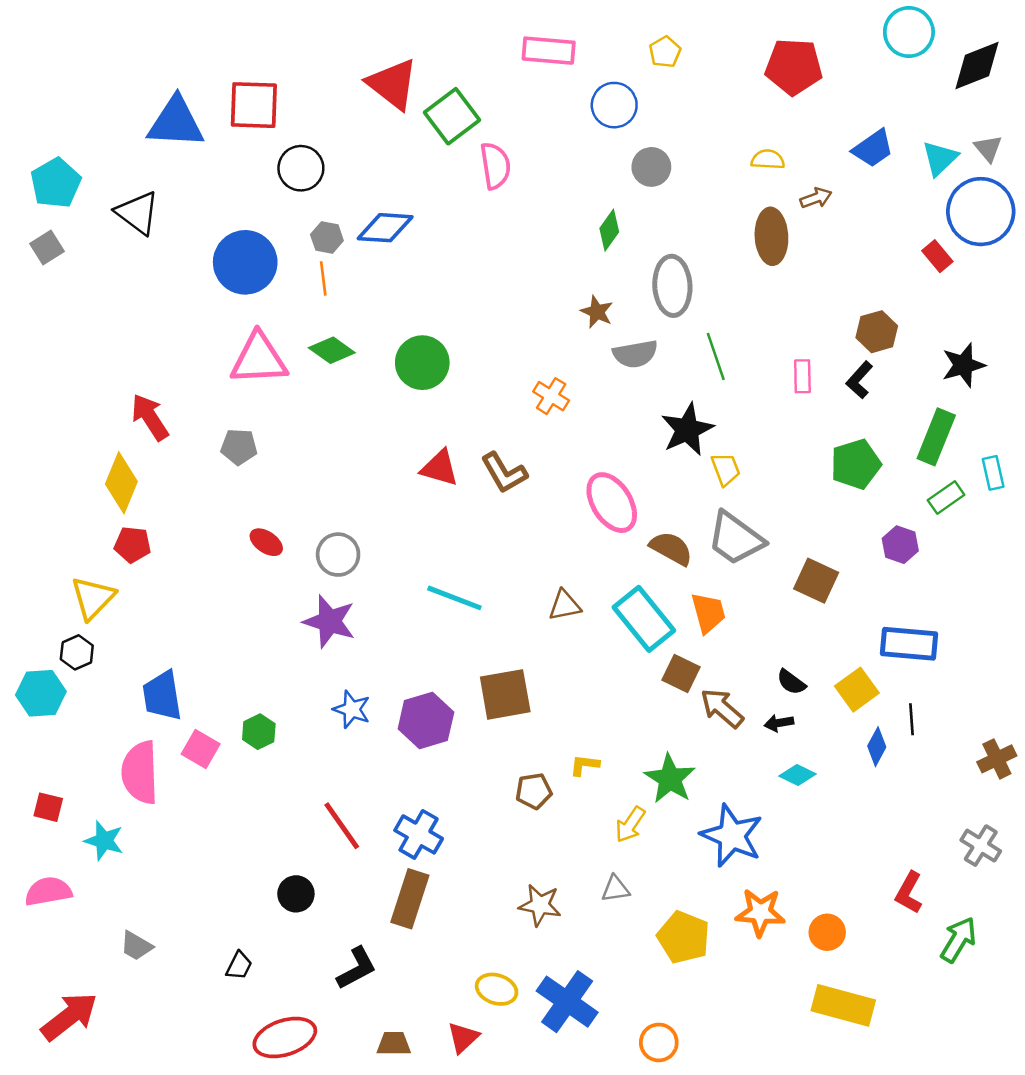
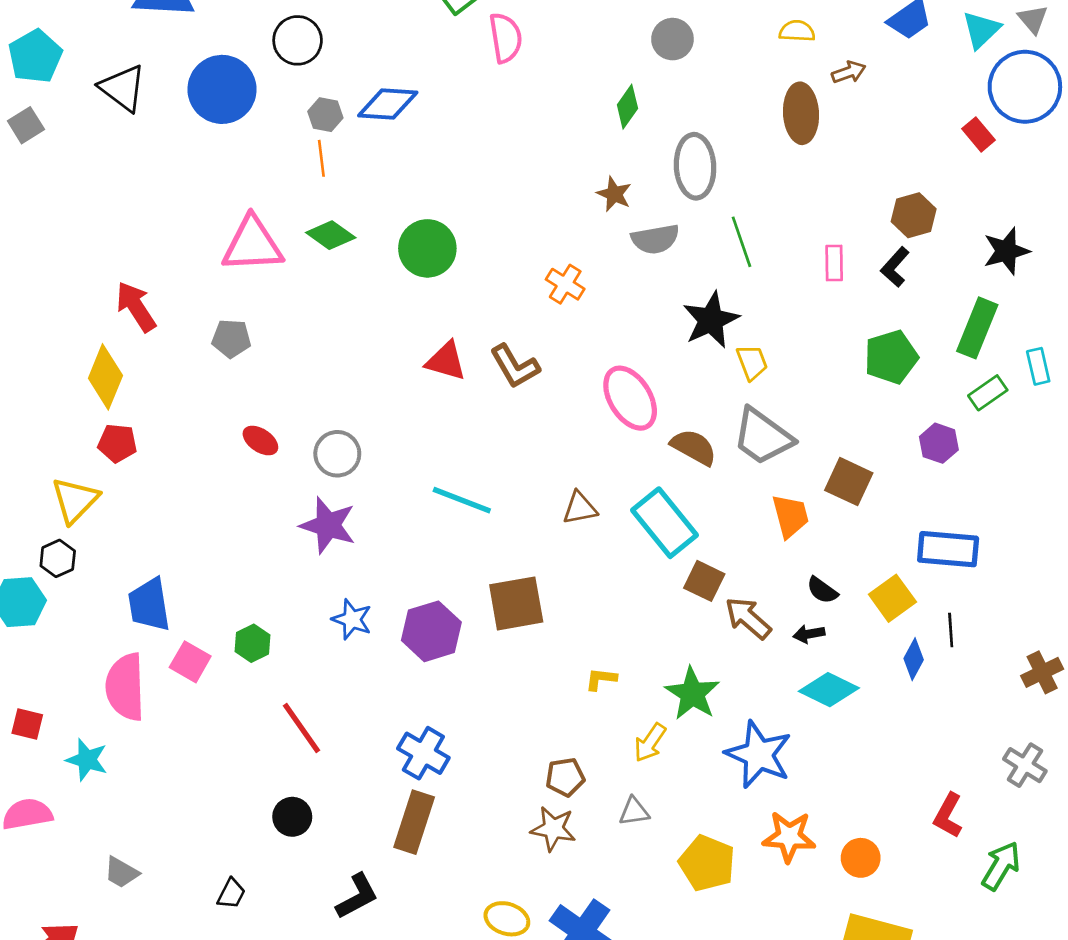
blue circle: (245, 262) -> (222, 89), moved
orange trapezoid: (708, 613) -> (790, 516), moved
cyan diamond: (797, 775) -> (829, 690), size x1.5
brown pentagon: (534, 791) -> (565, 777), moved
red line: (342, 826) -> (302, 728), moved

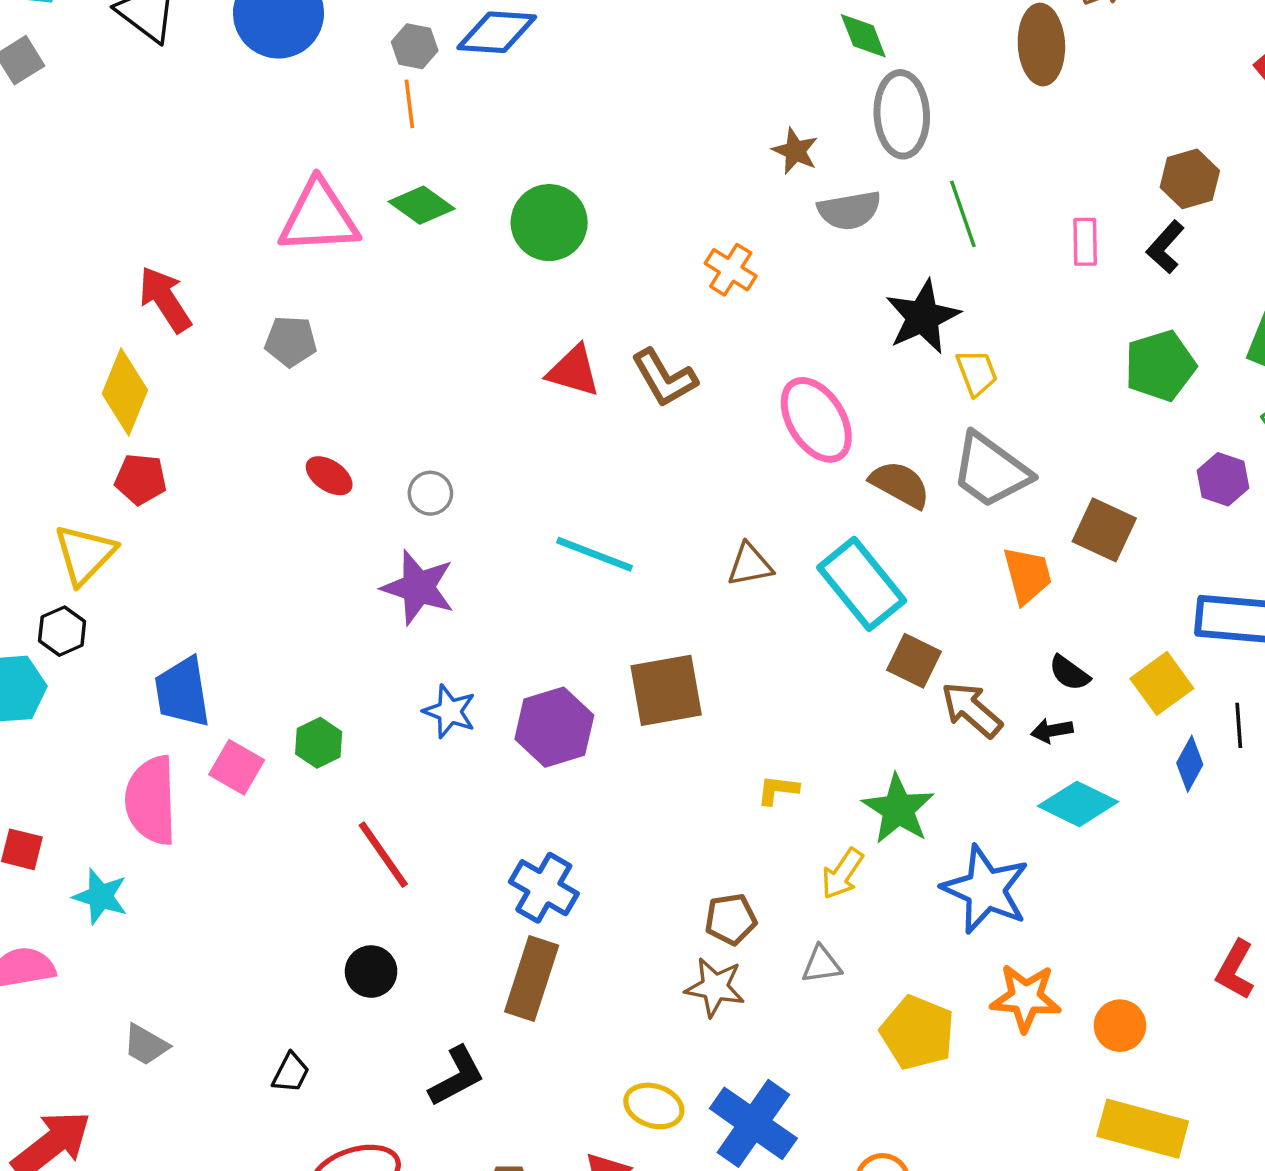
green diamond: (627, 107) -> (863, 36), moved, turned -57
gray circle: (337, 454) -> (430, 493), size x0.7

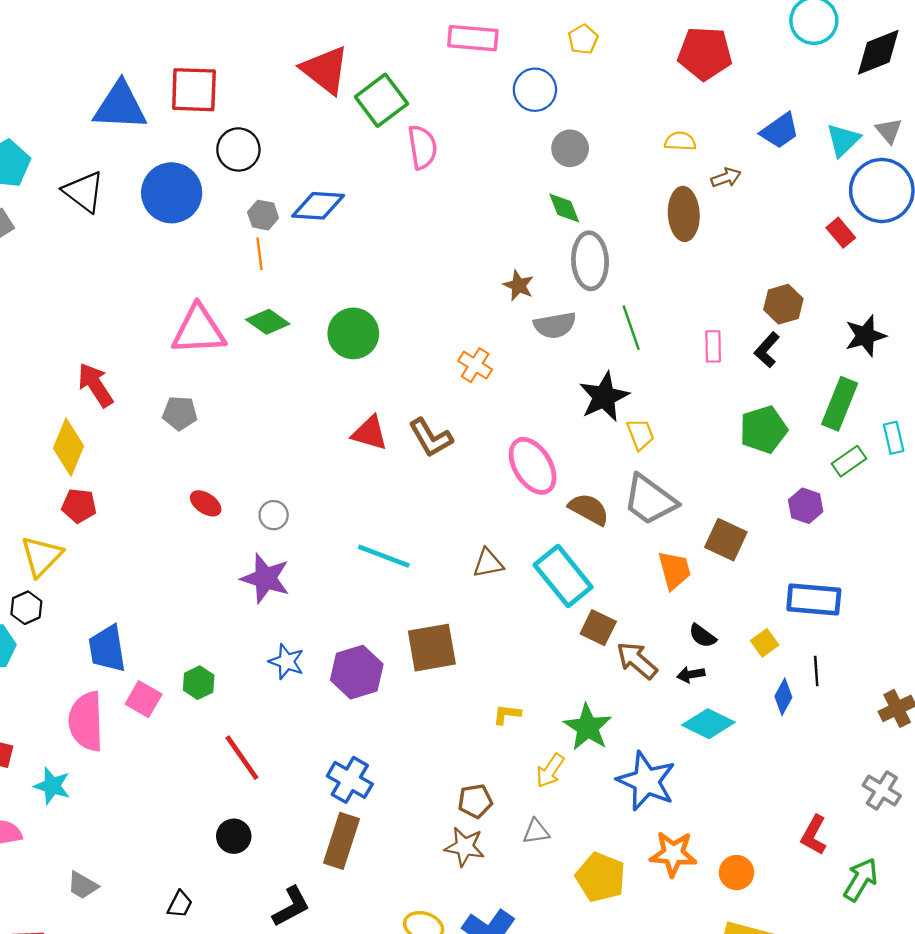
yellow square: (1162, 683) -> (765, 643), size x0.7

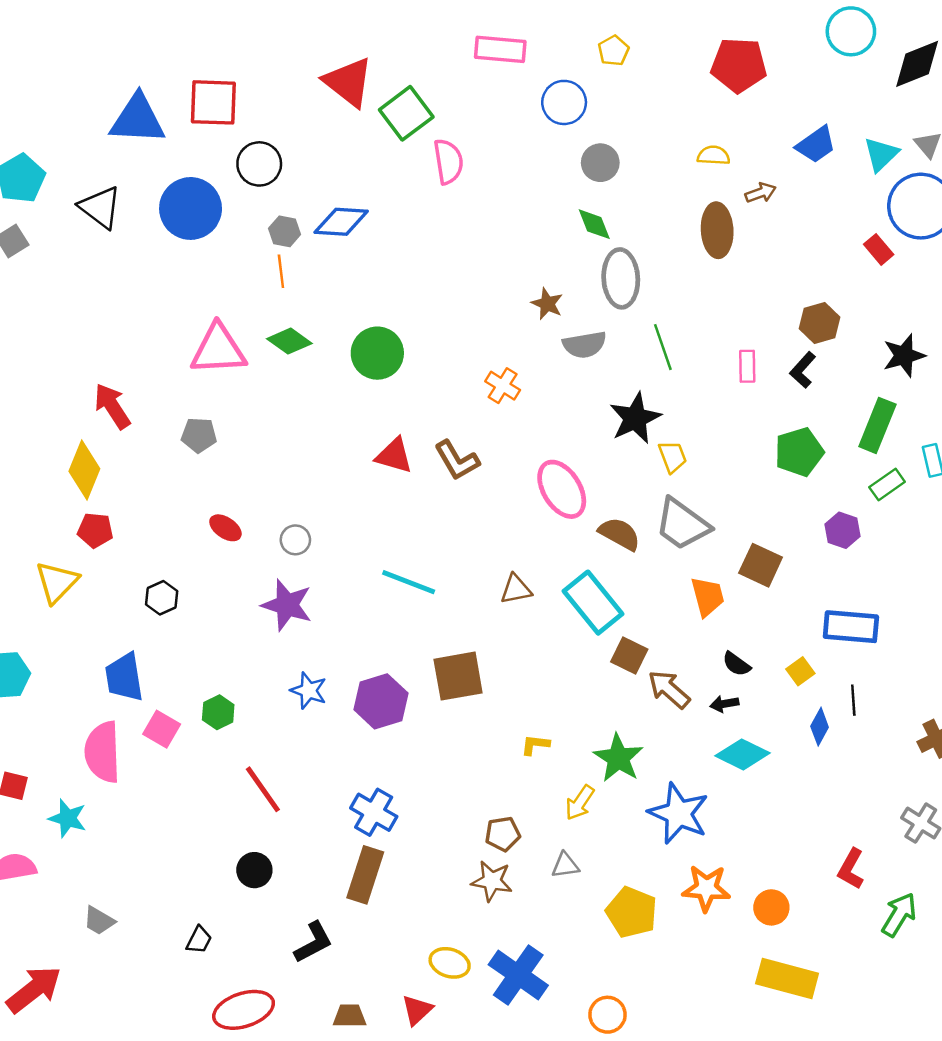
black hexagon: (26, 608) -> (162, 598), moved

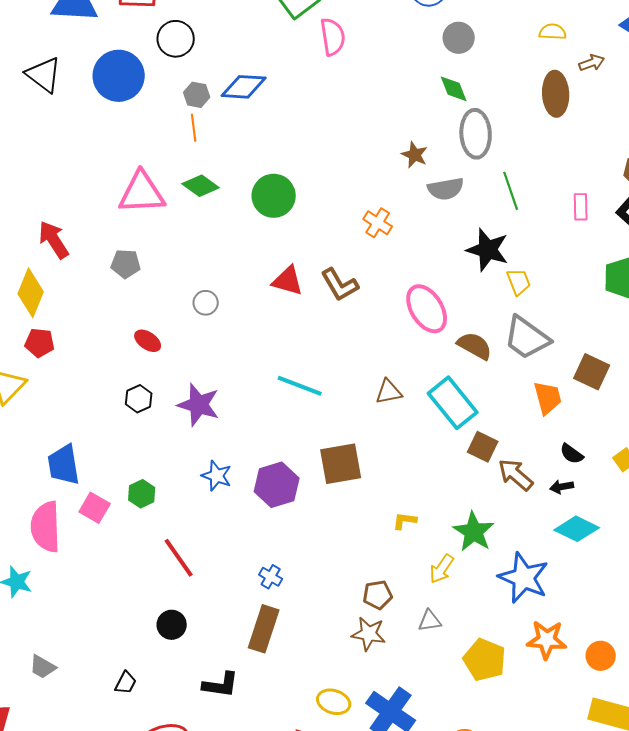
black star: (635, 418) -> (488, 250), turned -30
gray circle: (295, 540) -> (206, 303), moved
black hexagon: (162, 598) -> (139, 399), moved
blue cross: (374, 812) -> (271, 577), size x0.6
black L-shape: (313, 942) -> (221, 685), turned 36

